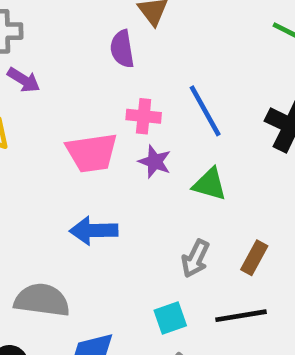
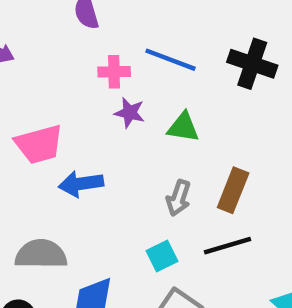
blue line: (205, 111) -> (171, 60), turned -33
pink trapezoid: (92, 153) -> (39, 144), moved
brown rectangle: (254, 258) -> (233, 190), size x1.4

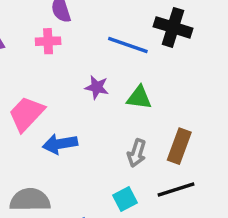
black cross: (252, 64) -> (173, 27), moved
pink cross: (114, 72) -> (48, 41), moved
pink trapezoid: (39, 144) -> (26, 114), turned 150

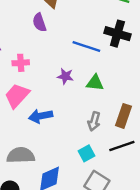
pink cross: (48, 41) -> (21, 63), moved

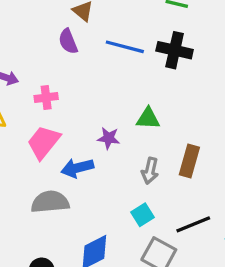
blue line: (86, 46) -> (125, 47), moved
purple star: (65, 76) -> (109, 138), moved
black line: (122, 146) -> (193, 224), moved
gray semicircle: (21, 155) -> (50, 202), moved

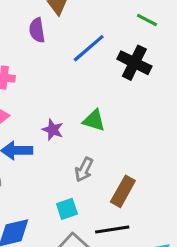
blue line: (125, 47) -> (89, 48), turned -69
brown rectangle: (189, 161) -> (123, 191), moved

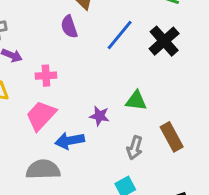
black cross: (134, 63) -> (164, 41), turned 32
brown rectangle: (123, 191) -> (172, 137), moved, turned -48

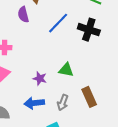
black cross: (164, 41) -> (89, 30), turned -35
blue arrow: (70, 141) -> (34, 103), moved

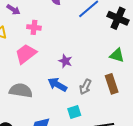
green triangle: (66, 70) -> (117, 55), moved
blue arrow: (34, 103) -> (57, 85), turned 30

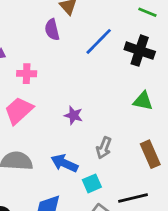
brown rectangle: (112, 84) -> (150, 154), moved
blue arrow: (57, 85) -> (64, 163), moved

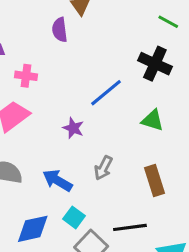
blue line: (99, 41) -> (106, 93), moved
cyan square: (92, 183) -> (74, 217), moved, turned -36

